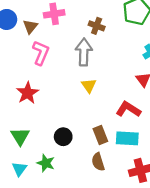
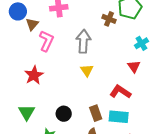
brown cross: (97, 26) -> (109, 19), moved
brown triangle: (30, 27) -> (32, 24), moved

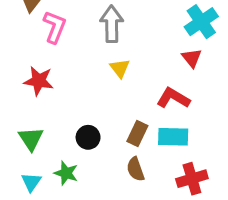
cyan cross: (141, 43) -> (201, 22), size x1.5
red star: (34, 75) -> (39, 81), turned -30
brown rectangle: (96, 113) -> (137, 133), turned 49

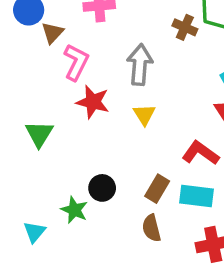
red star: (39, 81) -> (93, 102), moved
green triangle: (31, 139) -> (39, 134), moved
green star: (66, 173) -> (74, 210), moved

